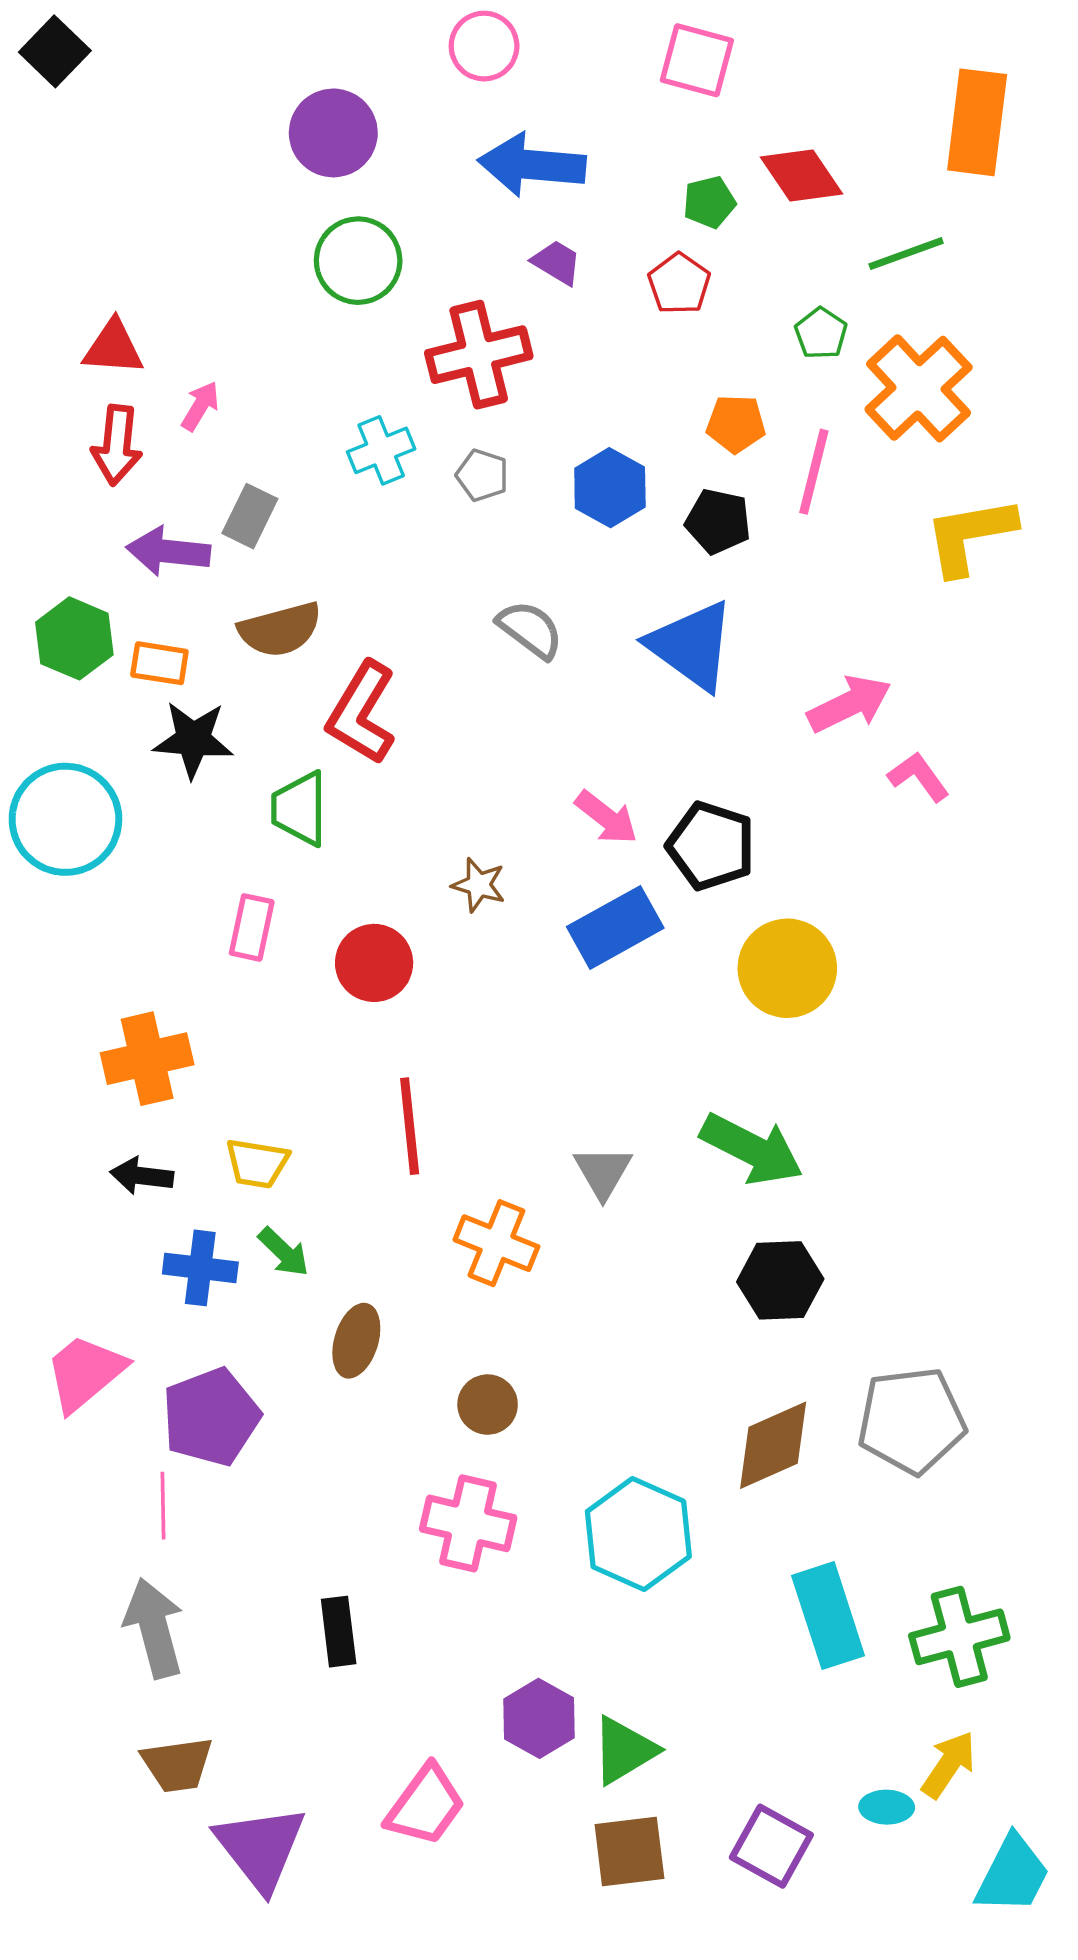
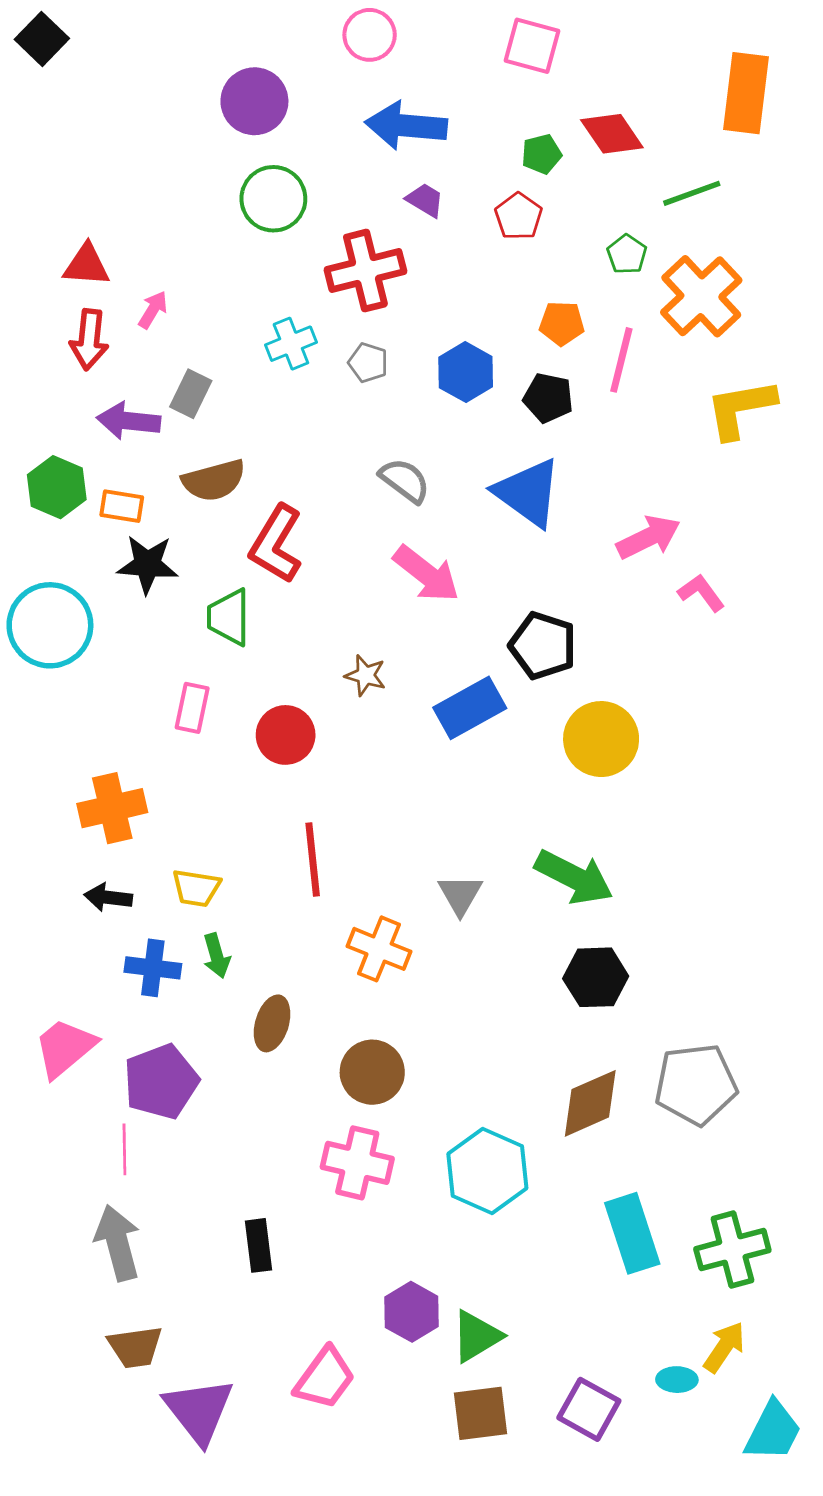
pink arrow: (606, 818) -> (426, 574), moved, size x1.4
green arrow: (284, 1252) -> (217, 956), turned 30
brown circle: (488, 1405) -> (372, 1072), size x1.4

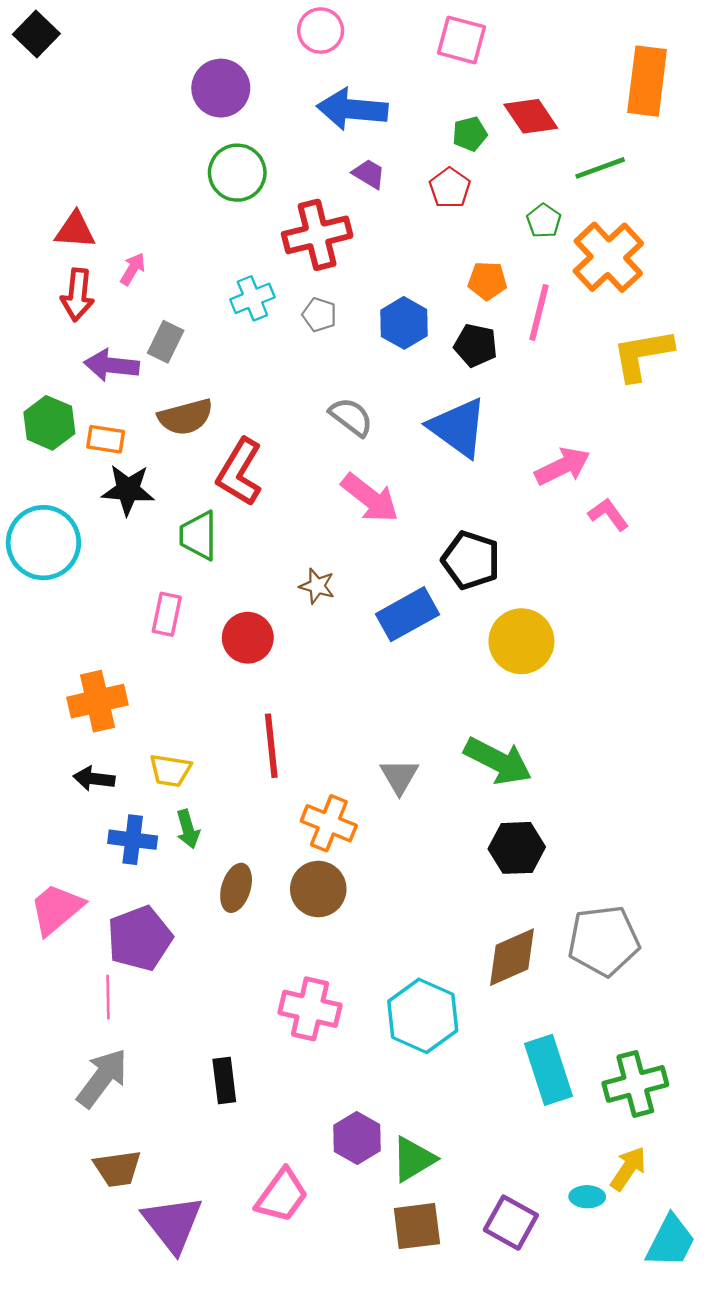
brown circle: (372, 1072) -> (318, 889), moved
gray arrow: (118, 1243) -> (102, 1078), turned 52

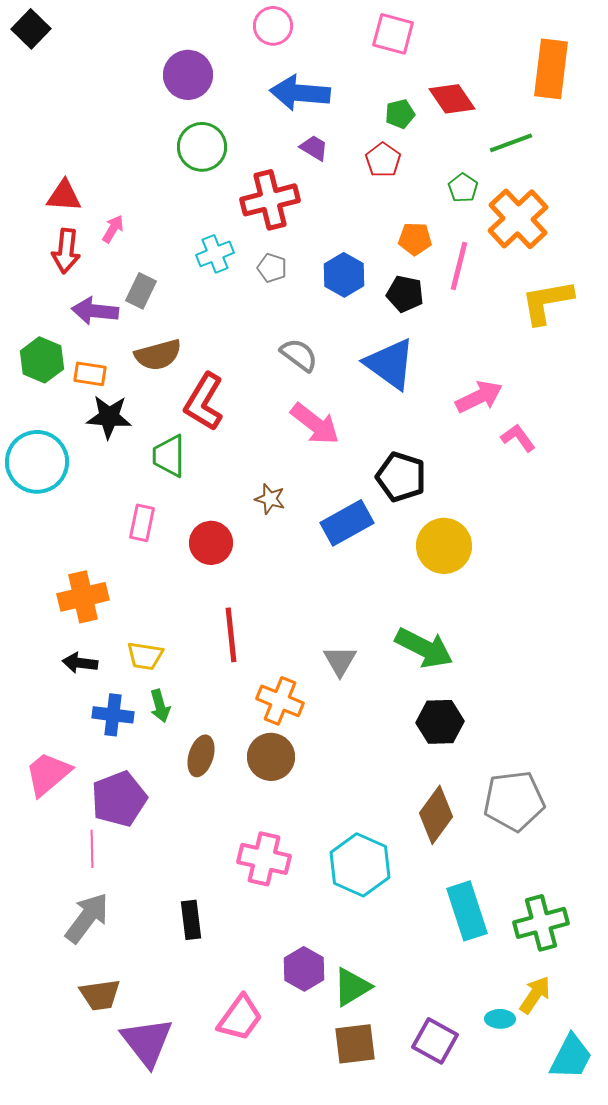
brown diamond: (512, 957) -> (436, 815), turned -30

